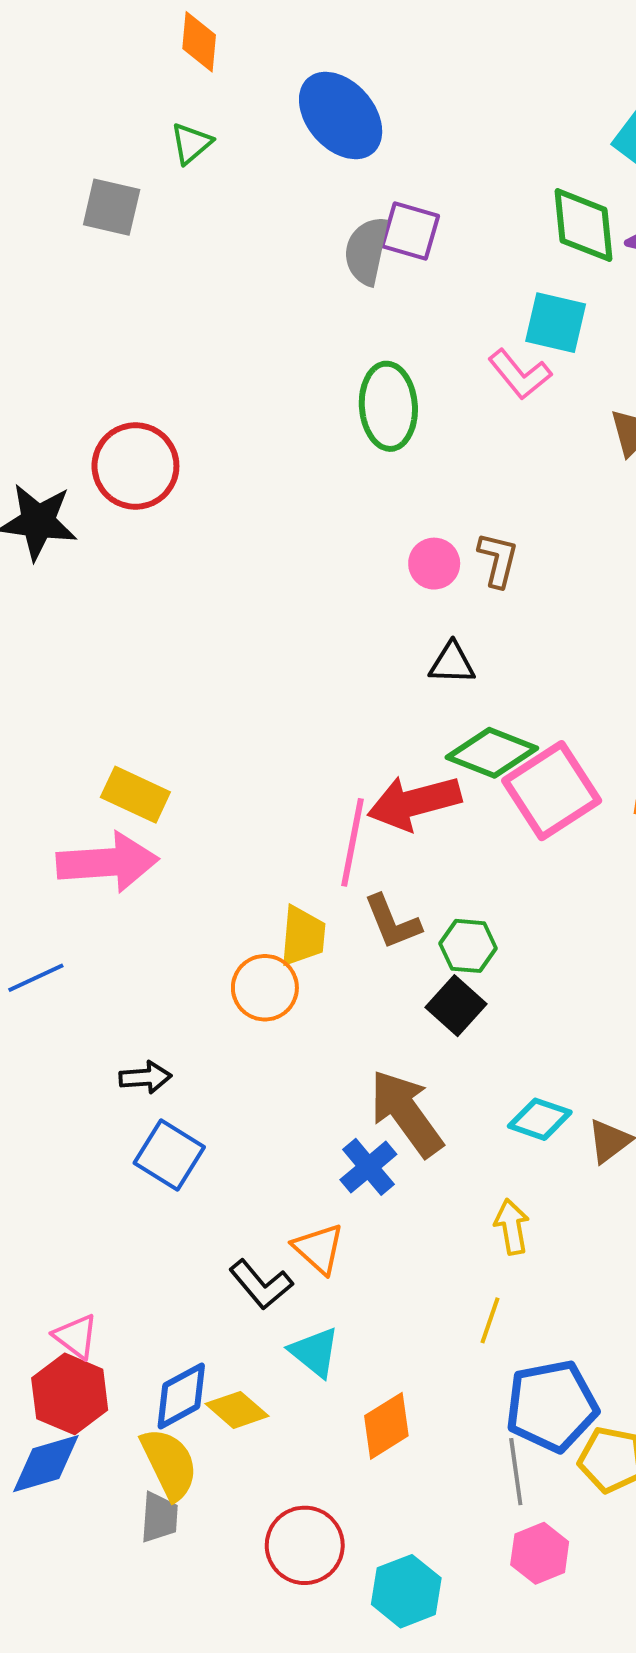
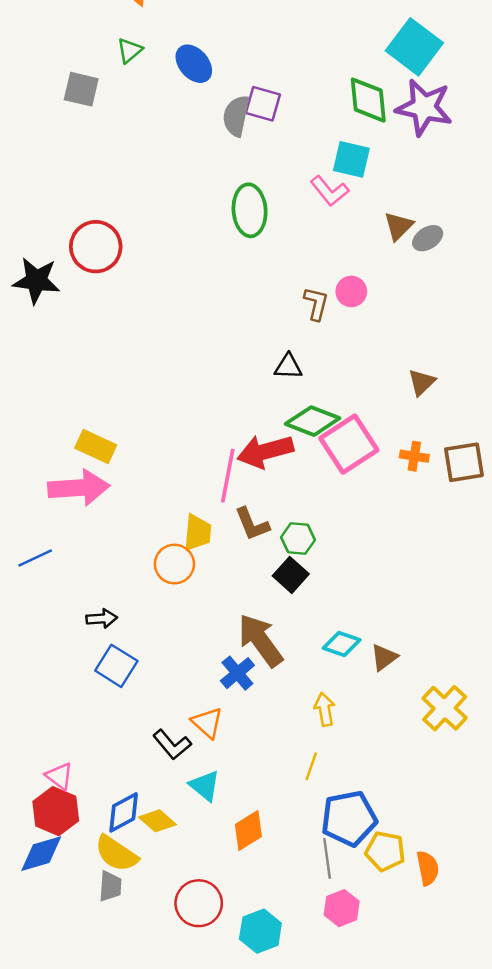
blue ellipse: (341, 116) -> (194, 64), moved, size x0.7
pink circle: (434, 564) -> (351, 291), moved
yellow semicircle: (169, 1464) -> (116, 854), turned 150

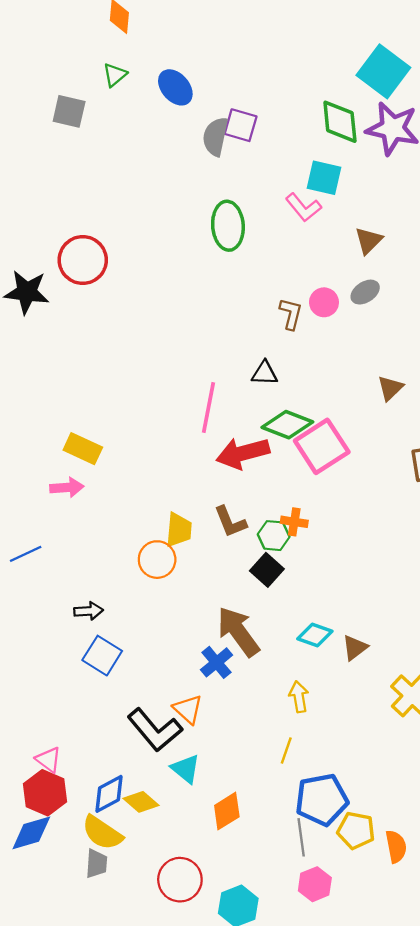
gray ellipse: (428, 238) -> (365, 292), moved
orange cross: (414, 456) -> (294, 522), moved
pink line: (228, 476) -> (209, 407), moved
pink arrow: (79, 488) -> (67, 488), size x0.6
black L-shape: (172, 745) -> (155, 730), size x1.5

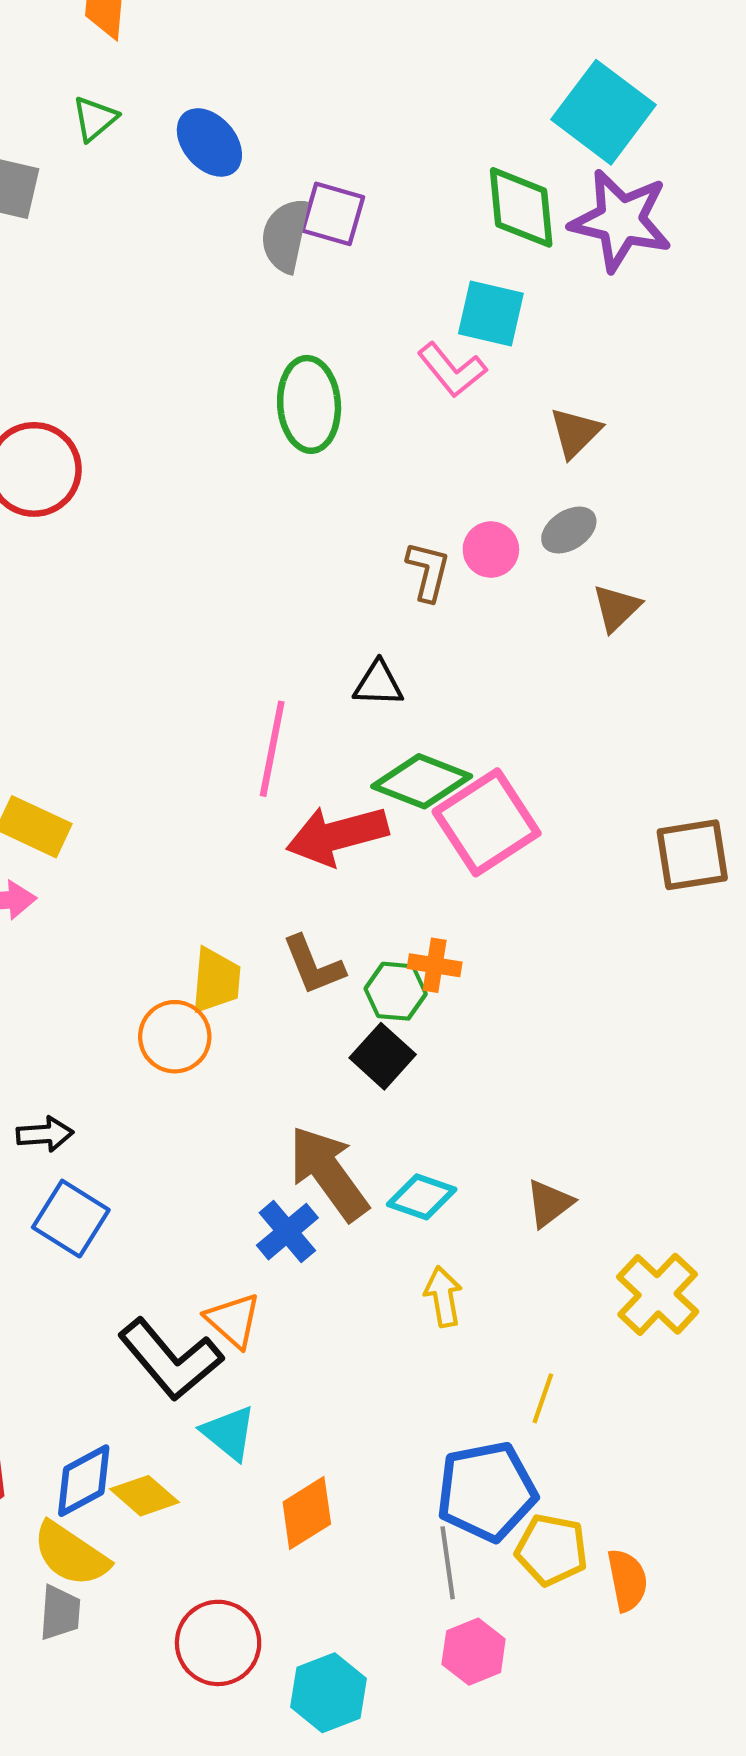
brown triangle: (390, 388) -> (616, 608), moved
cyan diamond: (315, 635) -> (422, 1197), moved
yellow line: (286, 750) -> (543, 1398), moved

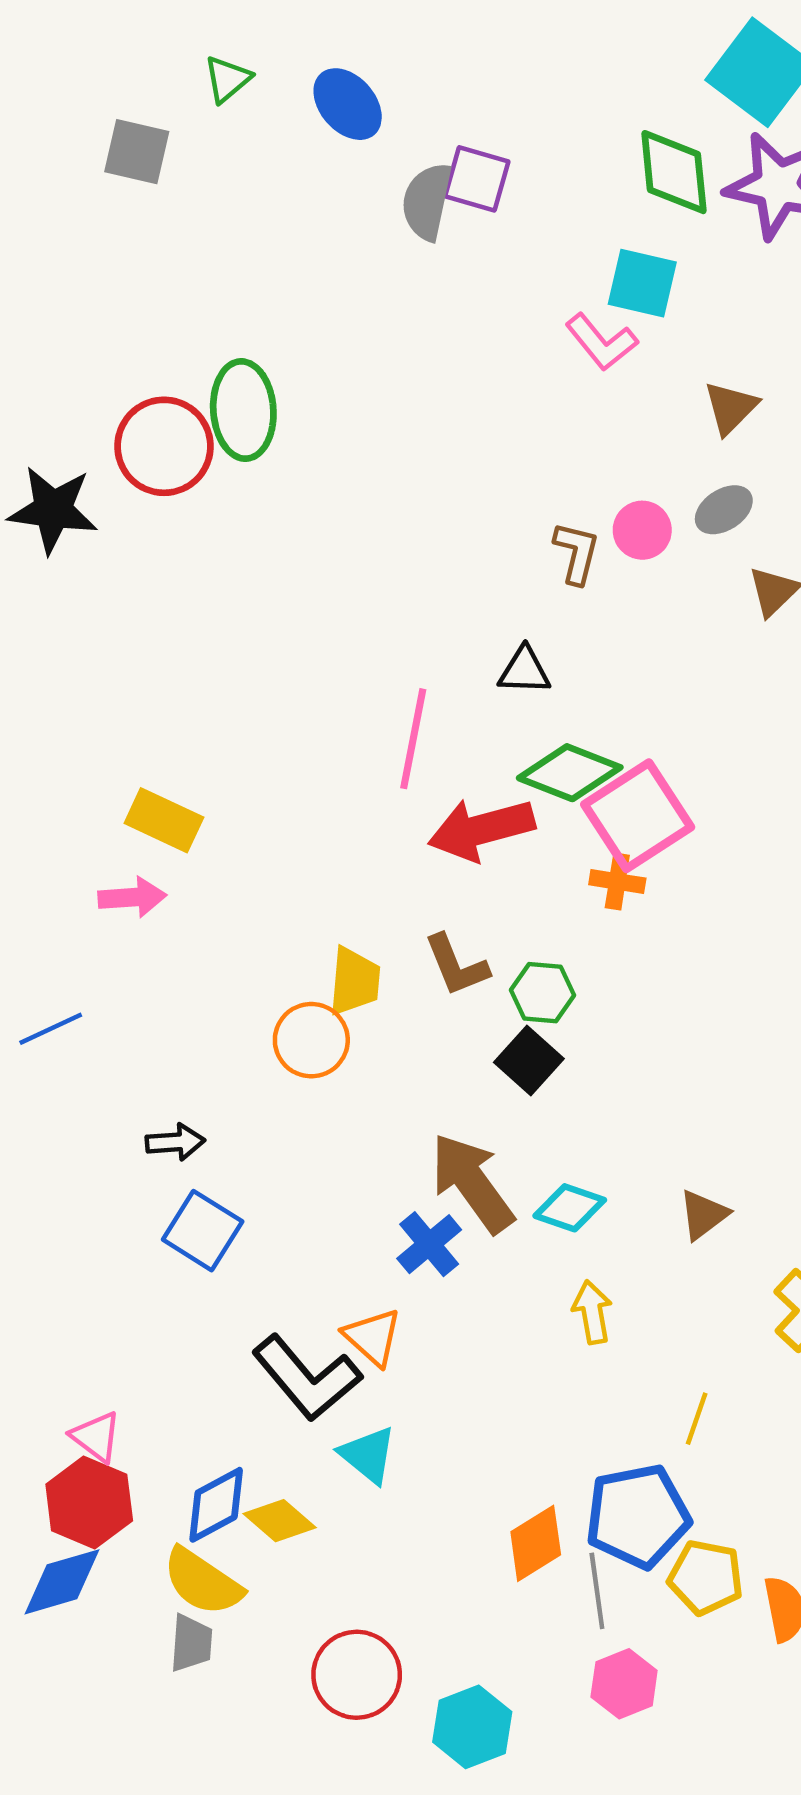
green ellipse: (309, 404) -> (243, 410), moved
orange cross: (435, 965) -> (617, 881), moved
orange diamond: (307, 1513) -> (536, 1543), moved

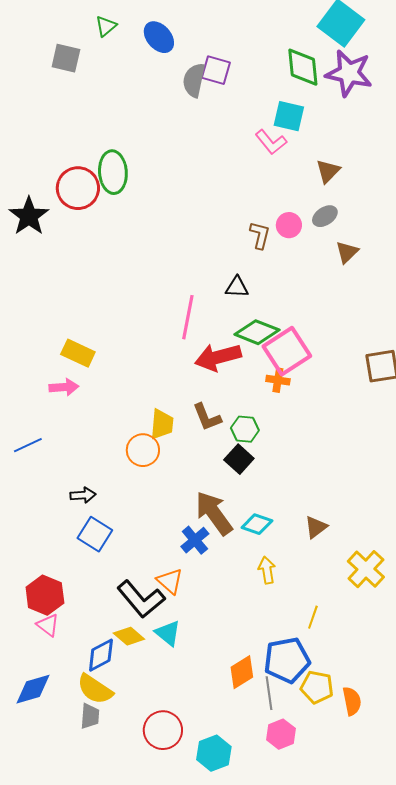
black star: (53, 510) -> (29, 216), turned 30
red hexagon: (89, 1502) -> (45, 595), moved
yellow diamond: (280, 1521) -> (129, 636), moved

